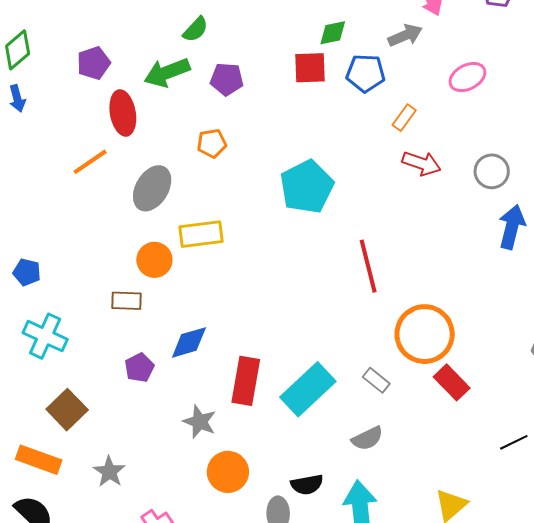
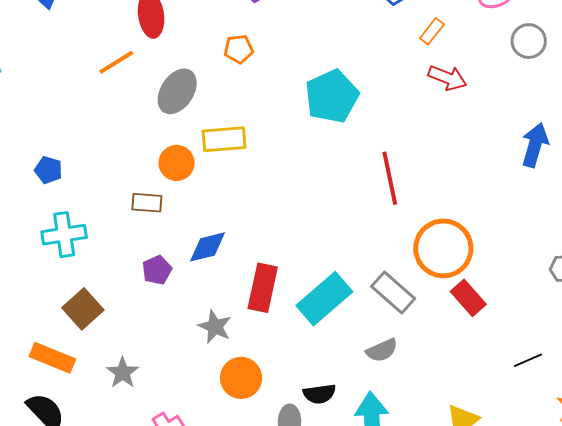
gray circle: (492, 171) -> (529, 41), moved
cyan cross: (45, 336) -> (64, 235), turned -36
gray rectangle: (376, 380) -> (393, 293), size x1.6

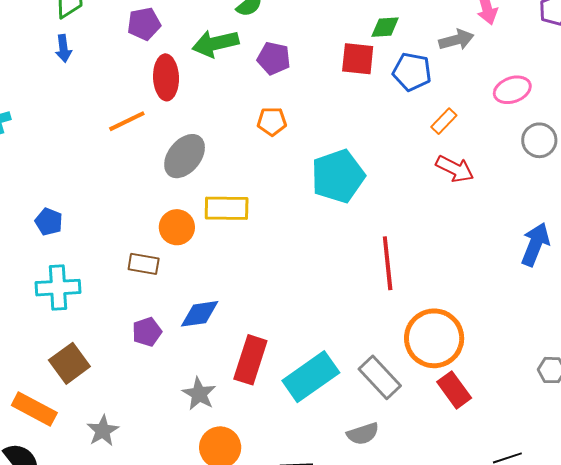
orange pentagon: (239, 49) -> (272, 121), moved

